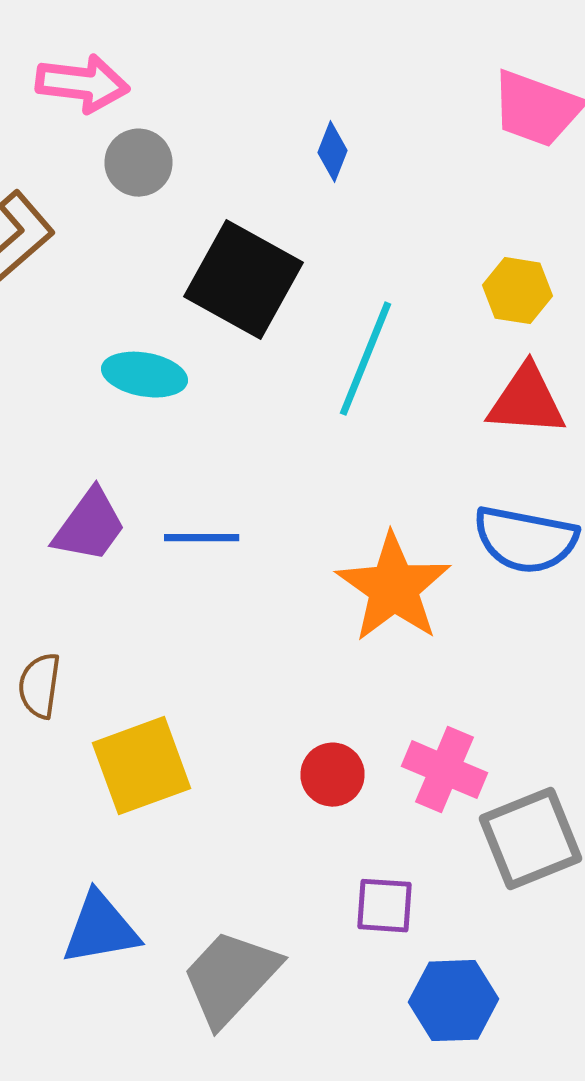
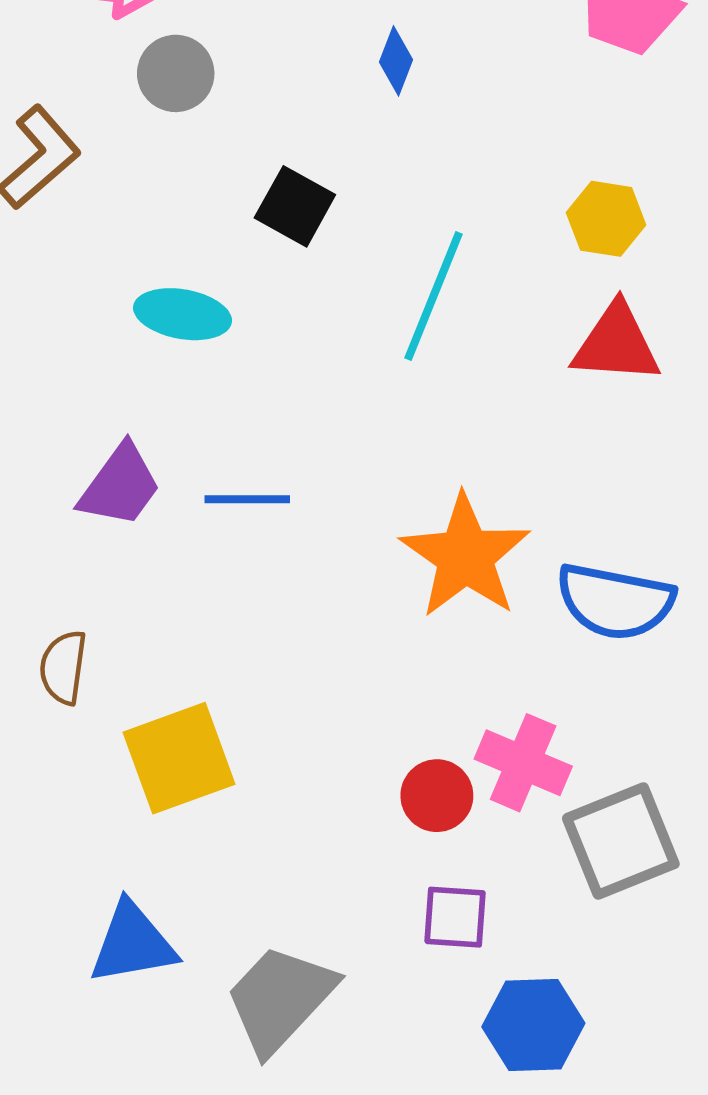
black square: (244, 280) -> (295, 206), size x0.6
blue semicircle: (526, 540) -> (615, 601), moved
red circle: (332, 775) -> (437, 796), moved

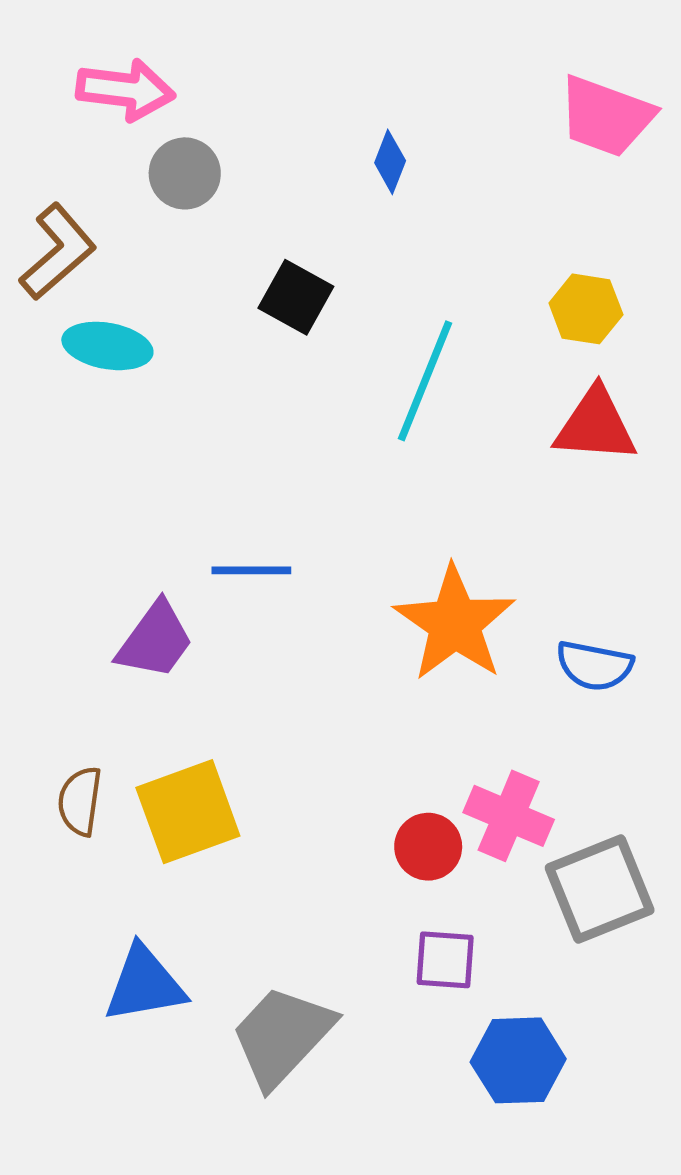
cyan ellipse: (183, 314) -> (107, 346), moved
purple trapezoid: (120, 486) -> (155, 640), moved
blue semicircle: (615, 601) -> (594, 666), size x0.7
brown semicircle: (63, 667) -> (80, 801), moved

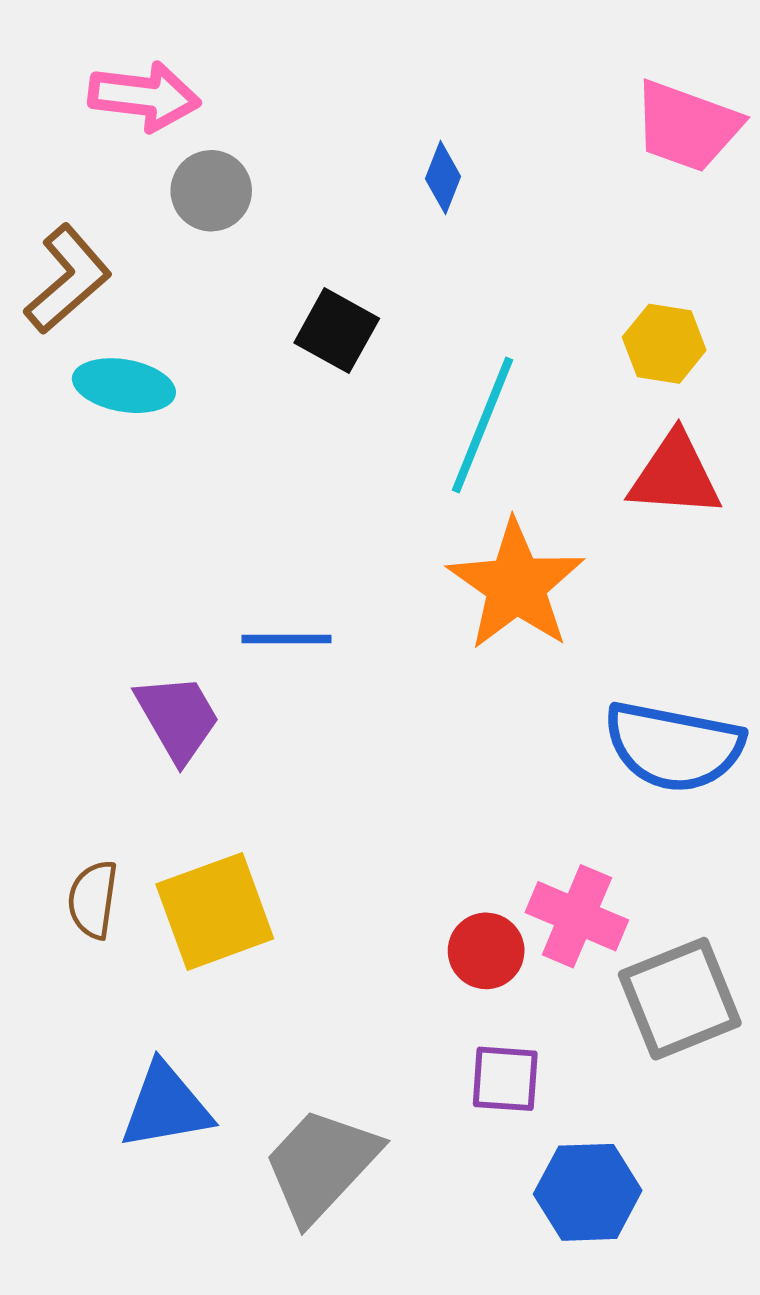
orange star: (455, 623) -> (516, 585), moved
purple trapezoid: (155, 640) -> (178, 718), turned -66
blue semicircle: (594, 666) -> (674, 747), size x1.6

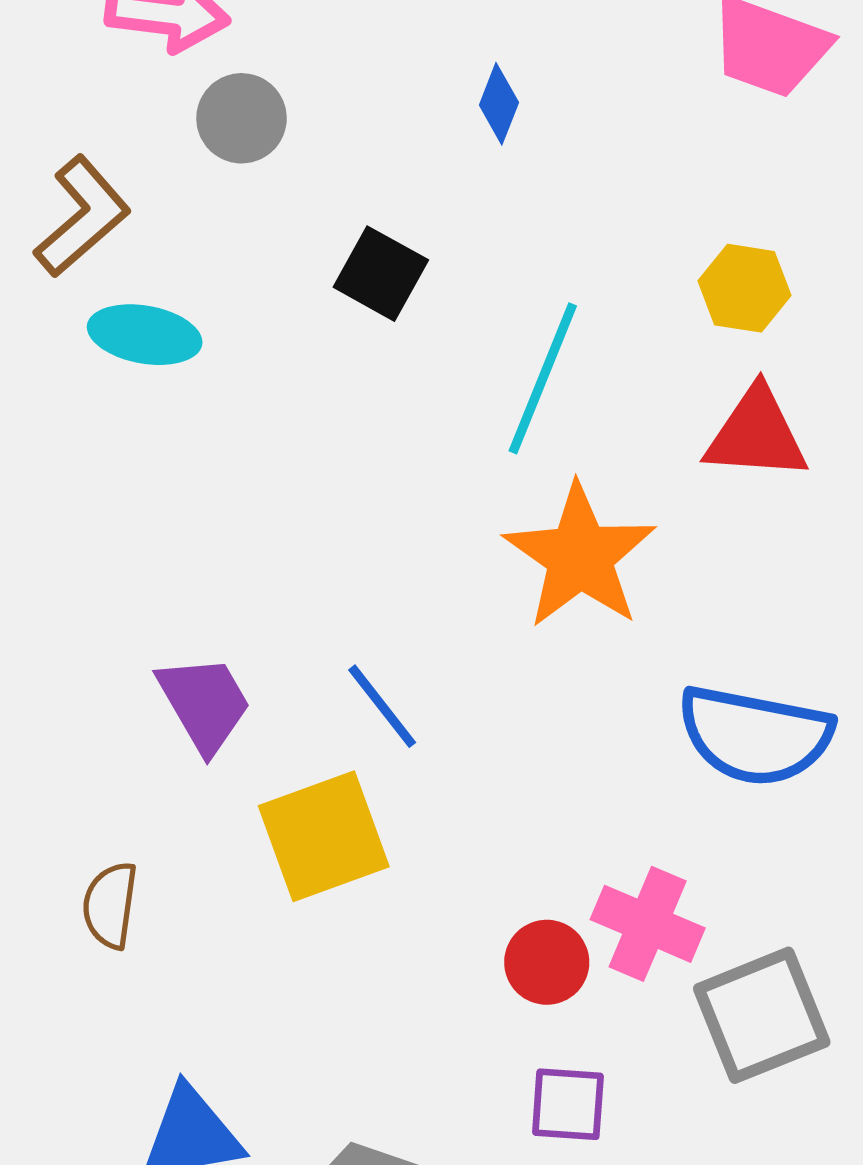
blue line: (286, 639) -> (382, 706), moved, turned 52
yellow square: (215, 911) -> (324, 836), moved

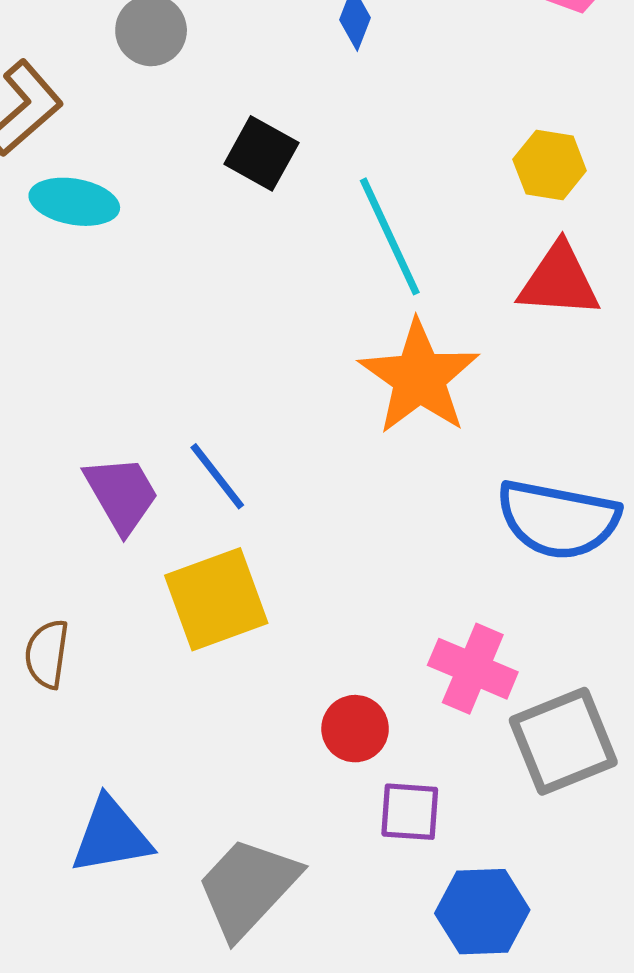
cyan line: (543, 378) -> (390, 236), turned -47
blue line: (382, 706) -> (217, 476), moved
red circle: (547, 962) -> (355, 729), moved

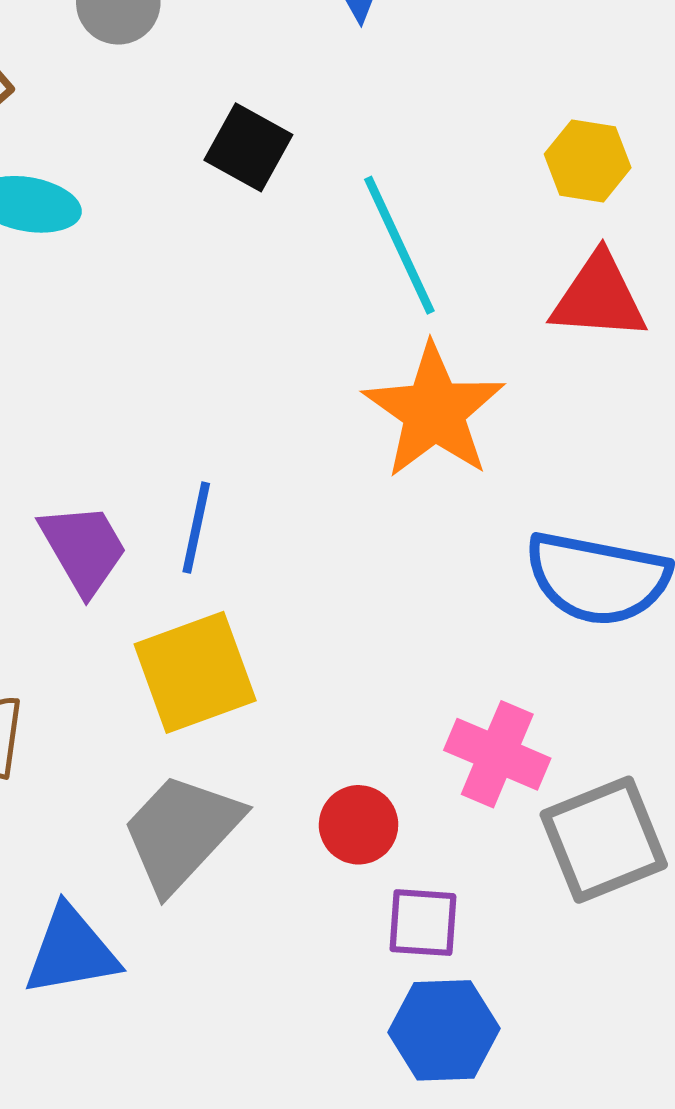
blue line: (217, 476) -> (196, 528), turned 50
gray trapezoid: (248, 887) -> (181, 832), moved
blue hexagon: (482, 912) -> (444, 1030), moved

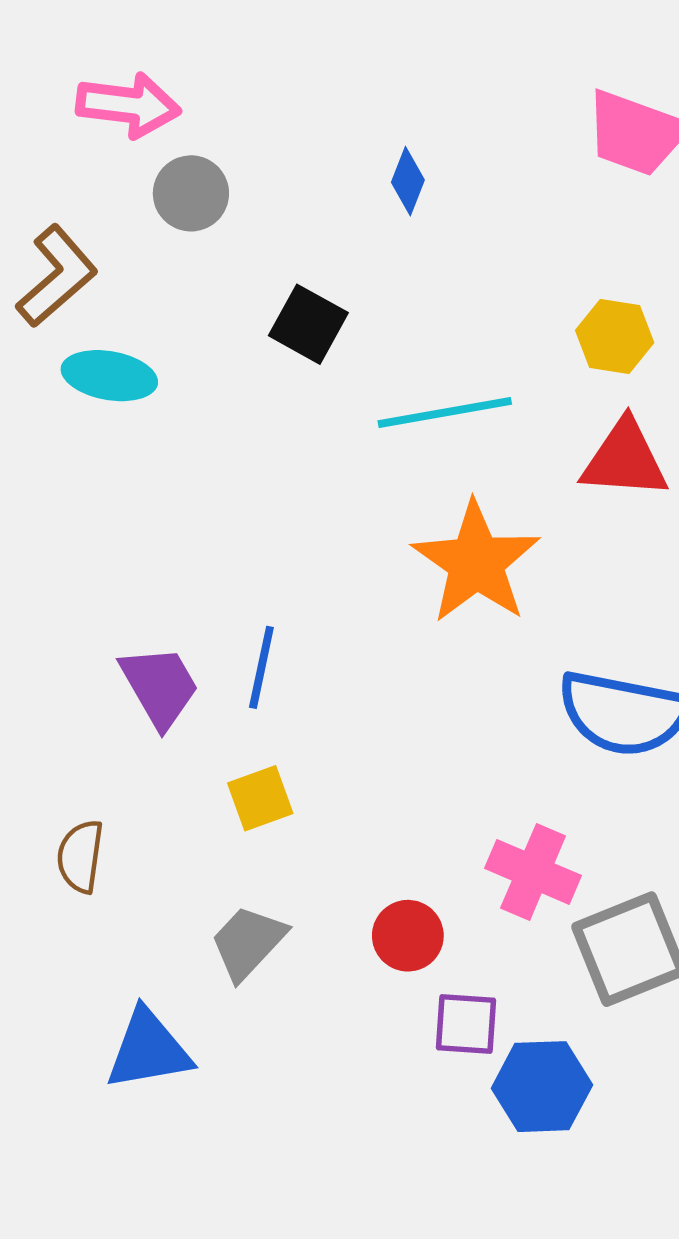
cyan line: (399, 245) -> (445, 413), turned -75
yellow square: (195, 672) -> (260, 798), size x0.6
gray trapezoid: (181, 832) -> (248, 942), size x0.7
blue hexagon: (444, 1030) -> (542, 1087), moved

